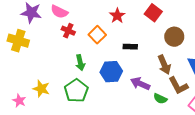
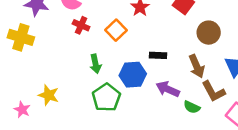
black rectangle: (130, 47) -> (158, 55), moved
green pentagon: (76, 91) -> (106, 98), moved

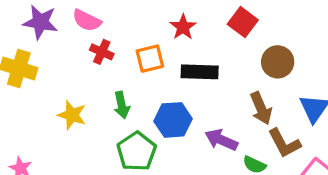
orange square: (116, 30) -> (150, 59), turned 30
black rectangle: (158, 55) -> (200, 72), moved, size x1.5
yellow star: (49, 95) -> (72, 115), moved

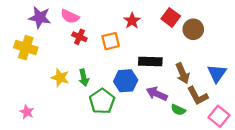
brown circle: (278, 62) -> (193, 29), moved
black rectangle: (200, 72) -> (150, 61), moved
green arrow: (122, 105) -> (84, 78), moved

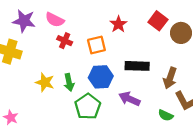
brown arrow: (183, 73) -> (170, 78), turned 42
blue hexagon: (126, 81) -> (101, 77), moved
purple arrow: (157, 94) -> (129, 99), moved

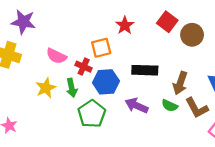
pink semicircle: (55, 20) -> (56, 56), moved
red cross: (65, 41) -> (84, 67), moved
yellow star: (45, 82) -> (46, 88), turned 30
green semicircle: (166, 115) -> (170, 106), moved

